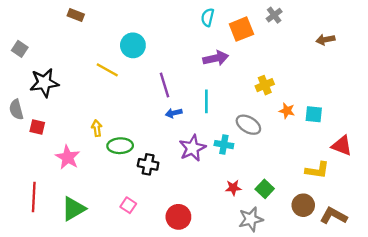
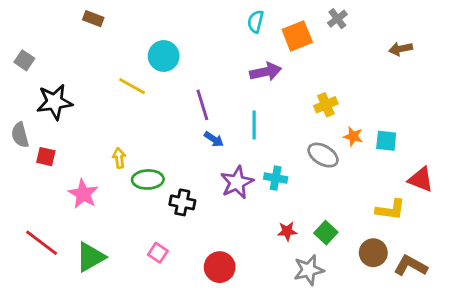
blue arrow: (174, 113) -> (214, 139), turned -133
gray ellipse: (248, 125) -> (323, 155), moved
red line: (34, 197) -> (42, 243), turned -56

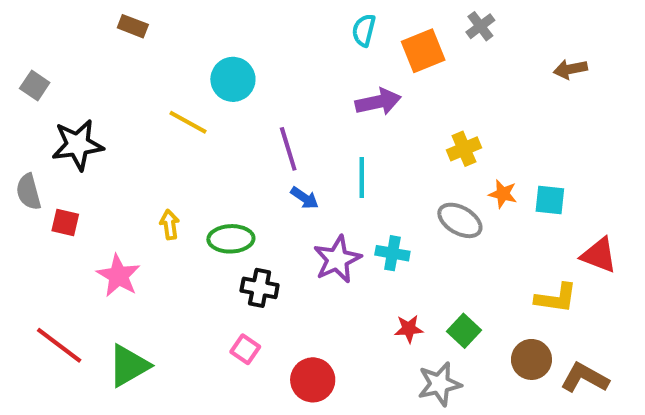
green ellipse: (148, 179) -> (231, 239), moved
pink square: (158, 253) -> (245, 349), moved

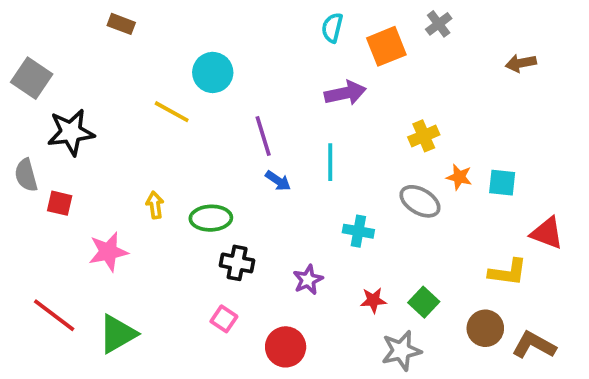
gray square: (35, 85) -> (32, 78), size x1.5
purple star: (337, 259) -> (308, 280), moved, size x0.7
pink star: (118, 276) -> (108, 252), turned 30

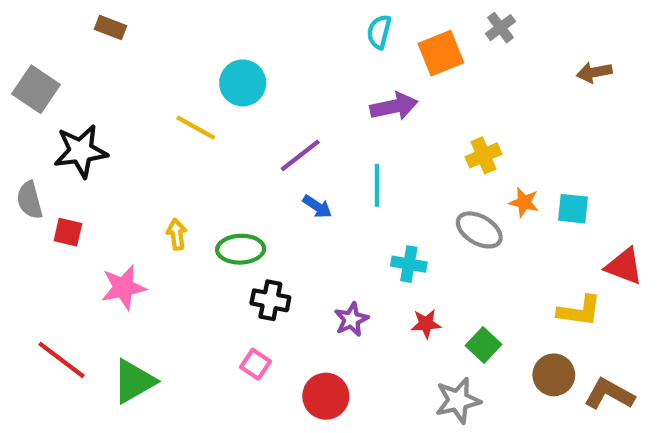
brown rectangle: (121, 24) -> (111, 28), moved
purple line: (263, 136) -> (300, 155), turned 69
red star: (373, 300) -> (426, 324), moved

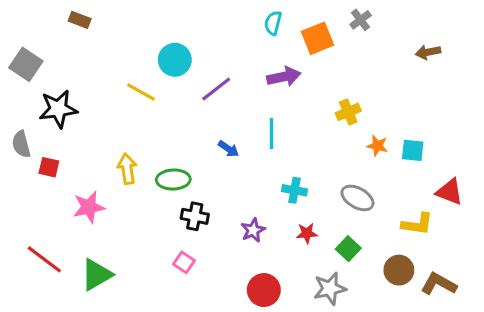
purple line: (300, 155) -> (216, 89), moved
gray ellipse: (479, 230) -> (357, 198), moved
yellow arrow: (177, 234) -> (127, 169), size x1.4
red circle: (326, 396) -> (264, 290), moved

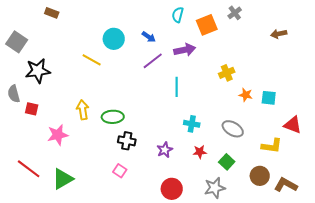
purple line: (216, 89) -> (153, 61), moved
blue arrow: (229, 149) -> (149, 37), moved

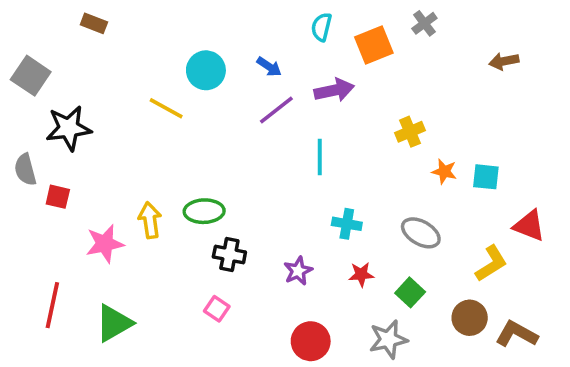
yellow arrow: (83, 110) -> (150, 220), moved
yellow L-shape: (272, 146) -> (491, 264), turned -40
red line: (29, 169) -> (52, 305), turned 65

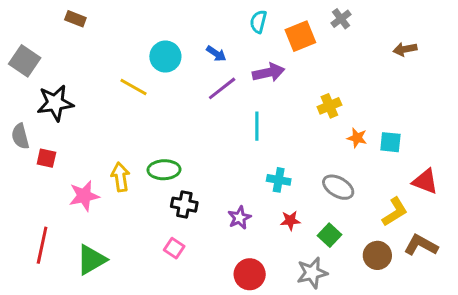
brown L-shape: (517, 334) -> (421, 245), moved

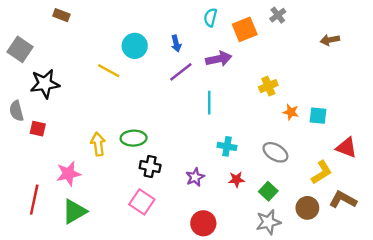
blue arrow: (216, 54) -> (176, 44), turned 42
pink star: (84, 196) -> (68, 174), moved
pink square: (174, 248) -> (142, 202), size x1.5
gray star: (312, 273) -> (268, 222), moved

